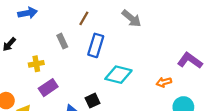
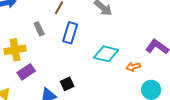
yellow cross: (36, 64) -> (15, 50), size x1.5
cyan diamond: (118, 75) -> (106, 54), moved

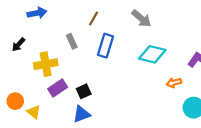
cyan diamond: (106, 54) -> (152, 54), moved
black square: (67, 84) -> (84, 91), moved

